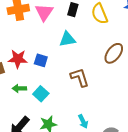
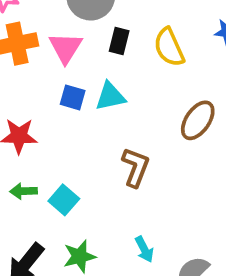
blue square: (41, 60) -> (73, 97), moved
brown L-shape: (80, 77) -> (136, 167), turned 40

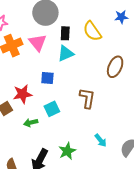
cyan triangle: (110, 96) -> (66, 53), moved
blue square: (73, 97) -> (47, 78), moved
cyan square: (64, 200) -> (52, 109), moved, turned 35

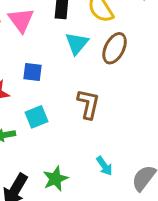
cyan triangle: (66, 53) -> (77, 43), moved, turned -30
brown ellipse: (115, 67) -> (115, 48), moved

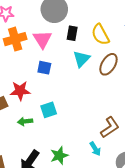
blue square: (33, 72) -> (44, 68), moved
brown L-shape: (88, 104) -> (110, 127), moved, turned 40

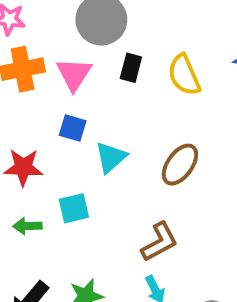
cyan triangle: (81, 59) -> (111, 157), moved
brown ellipse: (108, 64) -> (180, 165), moved
brown L-shape: (110, 127) -> (159, 242), moved

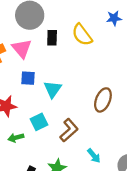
brown ellipse: (180, 165) -> (103, 100), moved
brown L-shape: (159, 242) -> (69, 130), moved

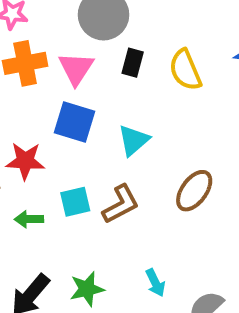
blue square: (28, 78) -> (74, 122), size x1.5
cyan triangle: (53, 89) -> (134, 140), moved
brown L-shape: (69, 130) -> (121, 204), moved

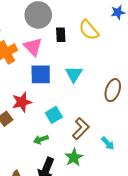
brown L-shape: (121, 204) -> (81, 129), moved
green arrow: (29, 219) -> (41, 139), moved

